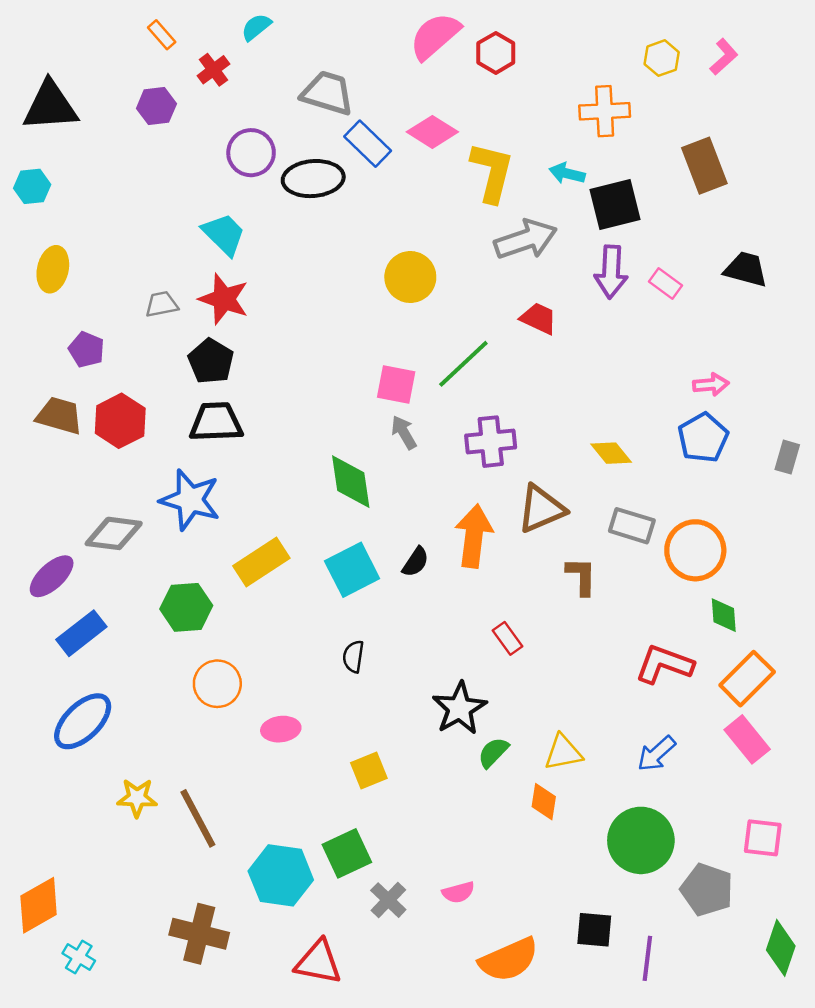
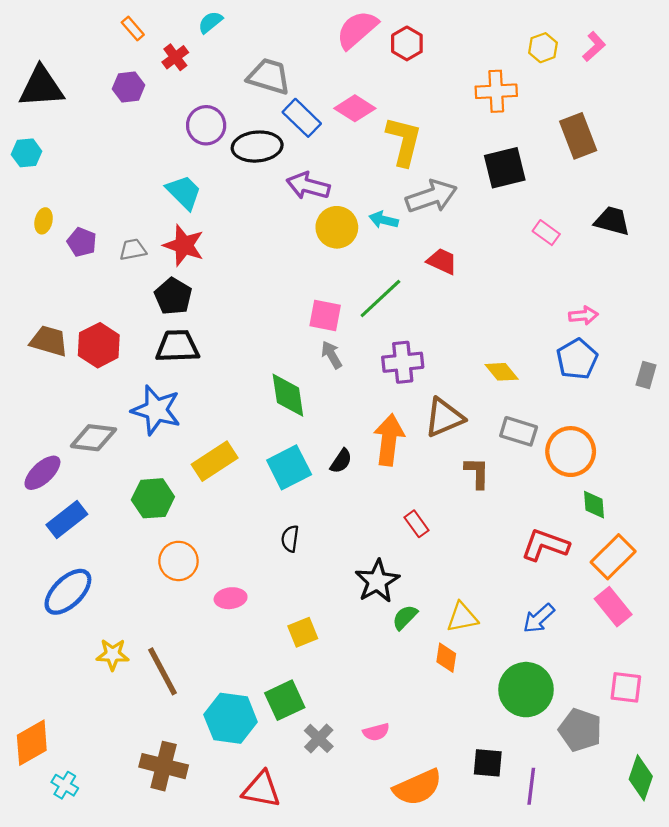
cyan arrow: (567, 173) -> (384, 220), moved
yellow ellipse: (53, 269) -> (44, 221), size x0.7
purple arrow: (611, 272) -> (308, 186), moved, turned 102
purple pentagon: (87, 350) -> (82, 242), moved

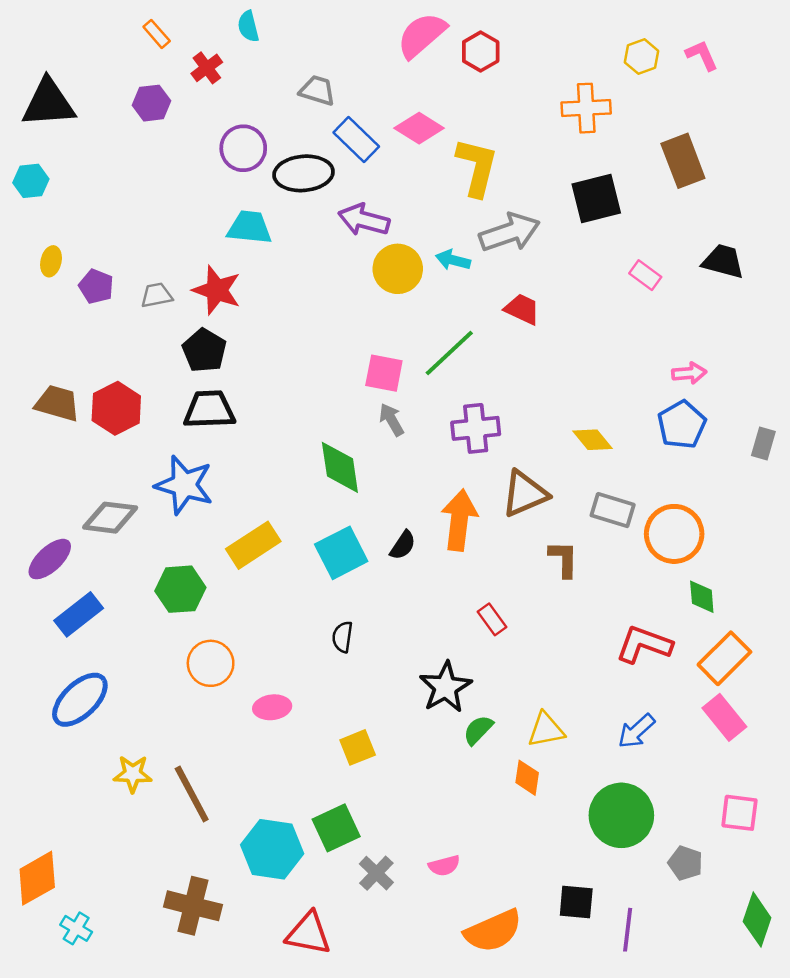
cyan semicircle: (210, 22) -> (248, 26), turned -65
pink L-shape: (594, 47) -> (702, 55), turned -72
gray trapezoid: (269, 76) -> (317, 90), size x0.7
cyan trapezoid: (184, 192) -> (250, 227), moved, turned -39
gray pentagon: (580, 730) -> (685, 863), size x0.7

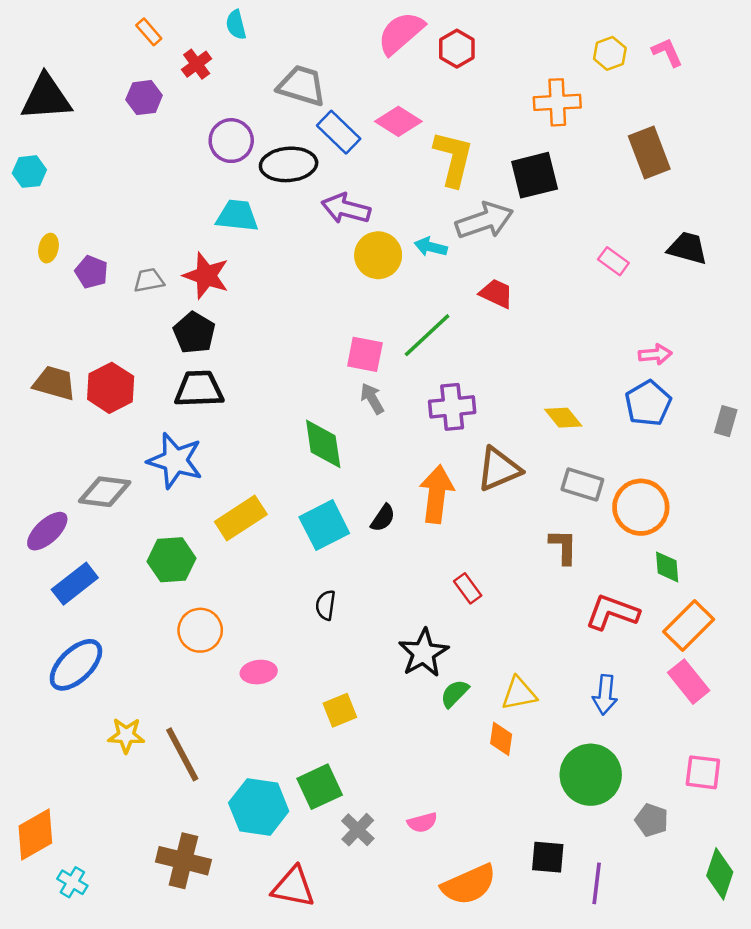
gray trapezoid: (317, 90) -> (302, 86), size x1.4
black square: (596, 198) -> (535, 175), moved
brown L-shape: (564, 559) -> (563, 547), moved
blue arrow: (636, 731) -> (605, 695), turned -42

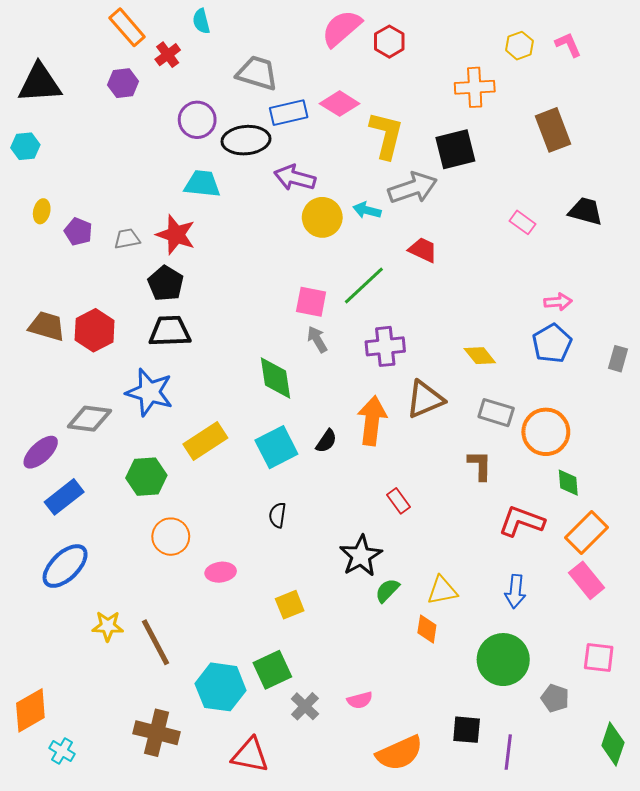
orange rectangle: (149, 32) -> (127, 27), size x1.6
blue rectangle: (339, 132) -> (289, 113), turned -57

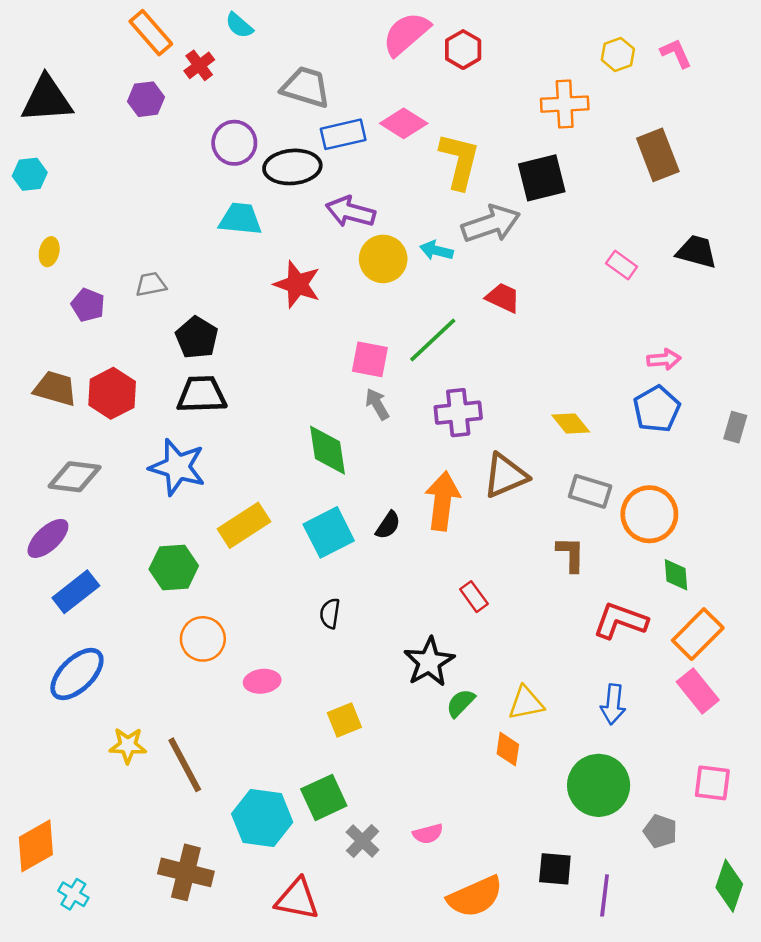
cyan semicircle: (201, 21) -> (239, 25), turned -35
purple pentagon: (78, 232) -> (88, 305), moved
red star: (176, 235) -> (297, 284), moved
gray diamond: (89, 419) -> (75, 477), moved

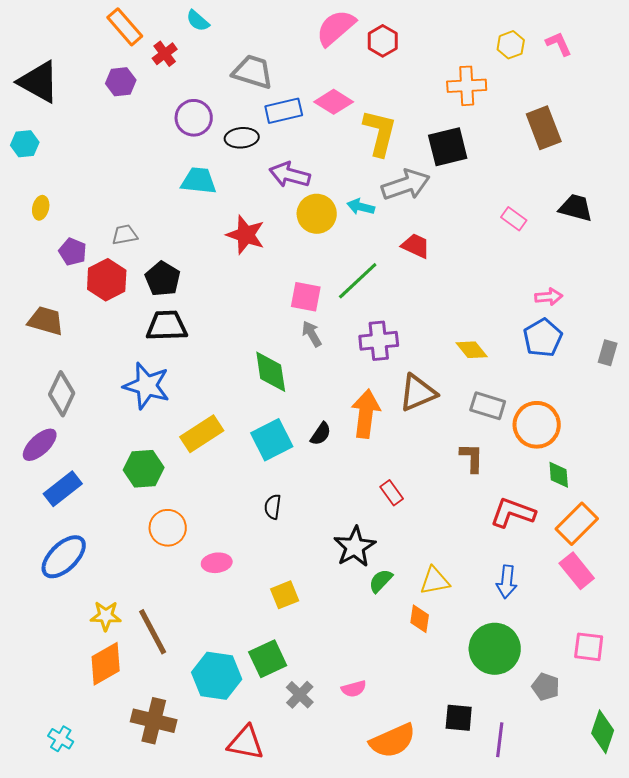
black triangle: (47, 99) -> (39, 82), turned 33
black ellipse: (292, 167) -> (242, 138), size x0.7
red hexagon: (112, 393) -> (107, 280), moved
gray diamond: (75, 477) -> (62, 394), turned -72
orange diamond: (36, 846) -> (106, 664), moved

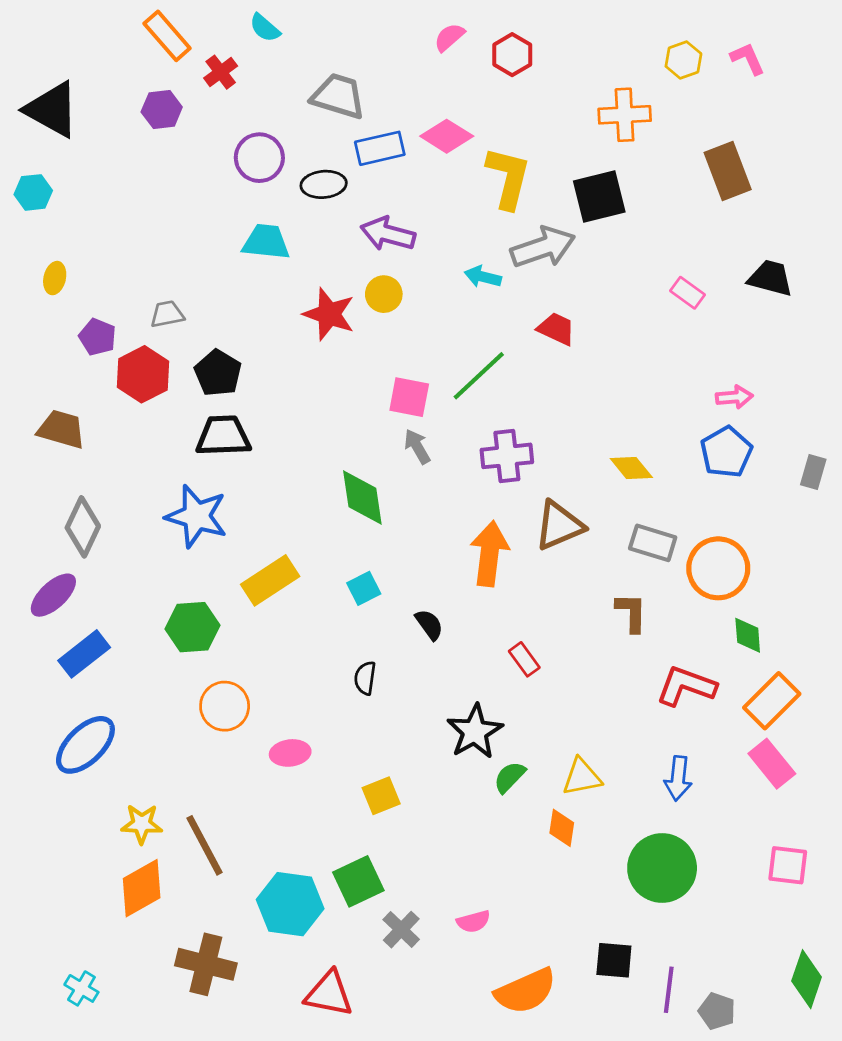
pink semicircle: (336, 28) -> (449, 37), size x0.6
yellow circle: (317, 214) -> (384, 294), moved, size x0.7
black semicircle: (321, 434) -> (429, 625), moved, turned -70
cyan square: (272, 440) -> (364, 588), size x0.6
gray pentagon: (546, 687) -> (717, 1011), moved

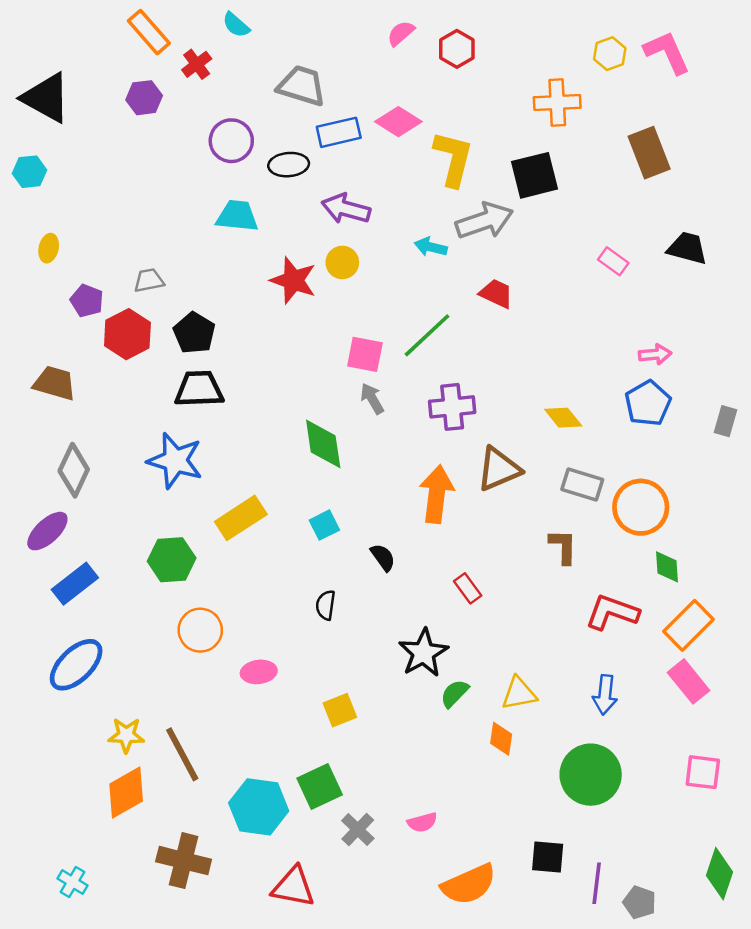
pink L-shape: (748, 59) -> (667, 52), size x1.5

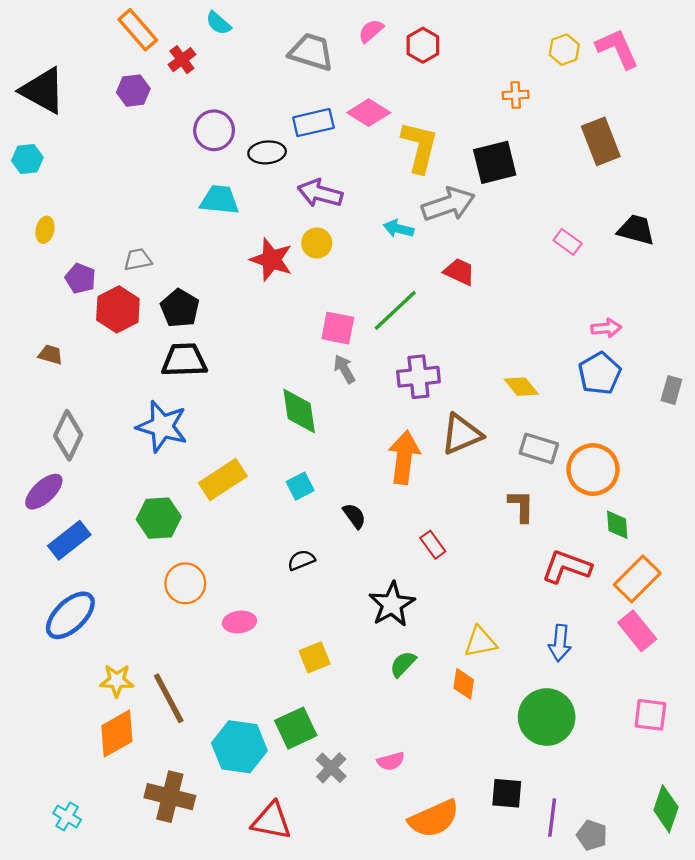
gray trapezoid: (302, 86) -> (311, 52), moved
orange cross: (557, 102) -> (516, 95), size x0.6
brown trapezoid: (55, 383) -> (50, 355), size x0.6
black semicircle: (326, 605) -> (301, 560), turned 60
green semicircle: (455, 693) -> (403, 664), moved

